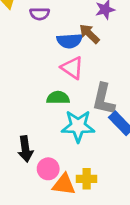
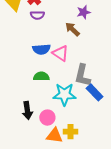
blue semicircle: (69, 41) -> (41, 49), moved
green semicircle: (58, 98) -> (41, 76), moved
pink circle: (48, 169) -> (47, 118), moved

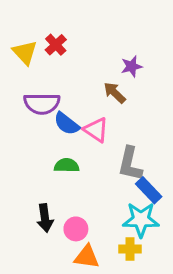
purple semicircle: (37, 15) -> (42, 104), moved, size x1.6
blue semicircle: (41, 49) -> (67, 124), turned 42
cyan star: (64, 94) -> (141, 220), moved
yellow cross: (70, 132) -> (130, 249), moved

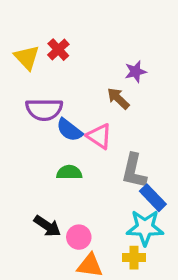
black arrow: (45, 218) -> (47, 226), turned -48

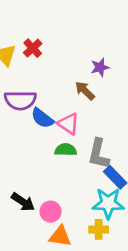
green semicircle: (69, 172) -> (66, 150), moved

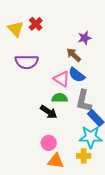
blue semicircle: (42, 118) -> (77, 75), moved
black arrow: (23, 202) -> (49, 112), moved

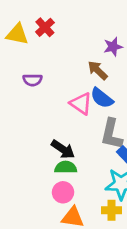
yellow triangle: (16, 29) -> (17, 34), turned -36
purple semicircle: (27, 62) -> (32, 80), size x0.6
green semicircle: (60, 98) -> (66, 167), moved

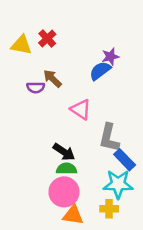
brown arrow: (98, 70) -> (52, 78), moved
blue semicircle: (102, 98) -> (100, 71), moved, turned 105
pink circle: (63, 192) -> (64, 192), size x1.5

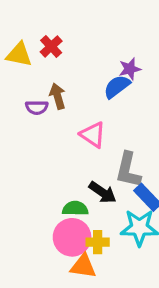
brown arrow: (52, 78) -> (58, 96), turned 30
black arrow: (64, 152) -> (102, 192), moved
yellow cross: (109, 209) -> (98, 242), moved

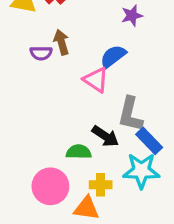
blue semicircle: (117, 87) -> (113, 56), moved
pink circle: (72, 237) -> (50, 186), moved

